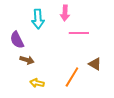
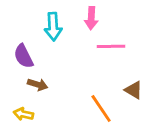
orange line: (72, 77) -> (101, 108), turned -65
yellow arrow: (37, 83) -> (23, 114), moved

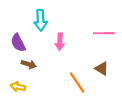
pink arrow: (91, 18) -> (60, 42), moved
pink line: (111, 46) -> (104, 33), moved

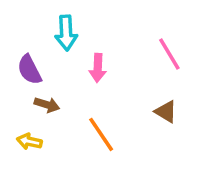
pink line: (104, 33) -> (169, 54), turned 60
orange line: (77, 82) -> (101, 134), moved

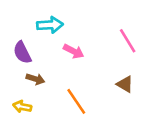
cyan arrow: (66, 33) -> (50, 25), turned -90
pink arrow: (98, 68) -> (74, 51), turned -66

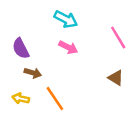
cyan arrow: (50, 25) -> (66, 19), moved, turned 30
orange line: (76, 101) -> (55, 98), moved

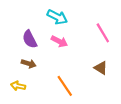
purple semicircle: (21, 48) -> (30, 39), moved
orange line: (55, 98) -> (65, 86), moved

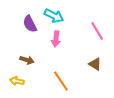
purple semicircle: (30, 39) -> (30, 24), moved
pink arrow: (59, 41) -> (56, 39), turned 70

